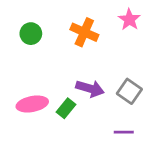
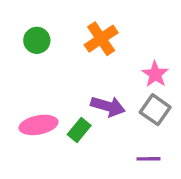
pink star: (129, 20) -> (155, 74), moved
orange cross: (84, 32) -> (101, 39), turned 32

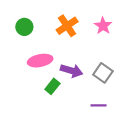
pink star: (155, 74) -> (103, 26), moved
pink ellipse: (39, 125) -> (40, 61), moved

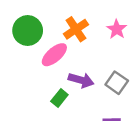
green circle: (24, 27) -> (28, 31), size x1.5
pink ellipse: (40, 61) -> (54, 55), moved, turned -30

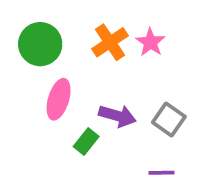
pink star: (117, 29) -> (150, 42), moved
pink ellipse: (54, 55) -> (59, 99), moved, turned -32

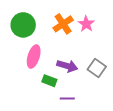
green rectangle: (86, 142) -> (49, 81), turned 72
purple line: (161, 173) -> (67, 99), moved

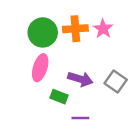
orange cross: (63, 24) -> (75, 29), turned 30
green circle: (23, 25) -> (43, 32), moved

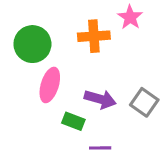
pink star: (103, 29) -> (130, 17), moved
green circle: (43, 32) -> (32, 44), moved

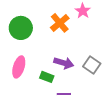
orange cross: (94, 36) -> (60, 23), turned -36
pink ellipse: (50, 85) -> (19, 67), moved

